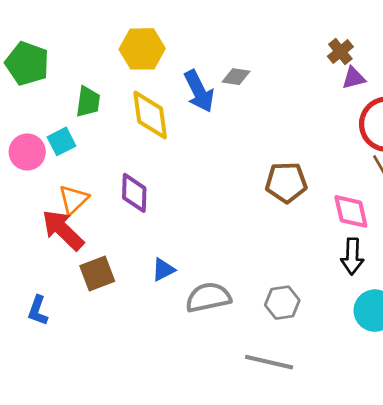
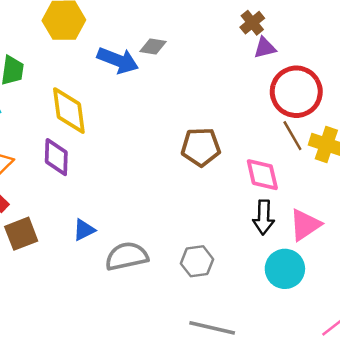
blue arrow: (199, 91) -> (118, 60), turned -42
yellow diamond: (150, 115) -> (69, 111), moved
gray line: (269, 362) -> (212, 328), moved

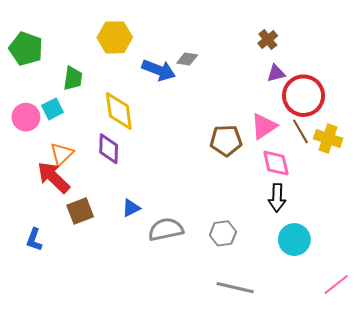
purple triangle: (265, 48) -> (276, 73), moved
pink triangle: (305, 225) -> (264, 126), moved

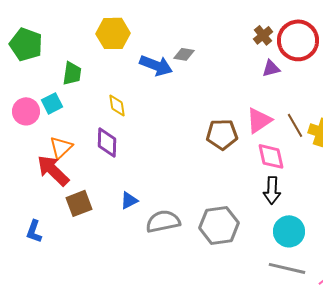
red circle: (304, 96) -> (298, 40), moved
yellow diamond: (119, 111) -> (117, 105), size x0.6
gray hexagon: (223, 233) -> (219, 225), size x1.5
gray line: (235, 288) -> (287, 268), moved

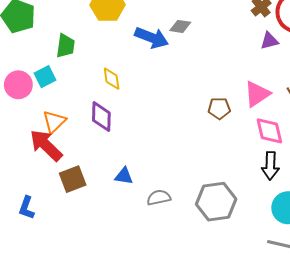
brown pentagon: (222, 134) -> (219, 108), size x0.7
blue triangle: (129, 200) -> (124, 176), turned 36
gray semicircle: (163, 221) -> (159, 198), size x0.7

